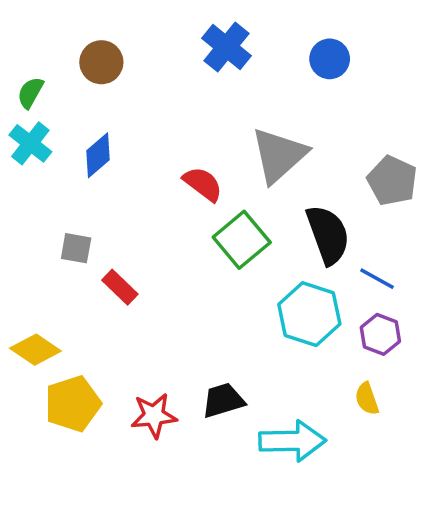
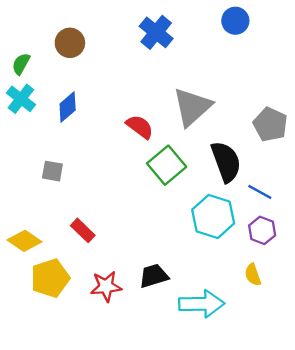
blue circle: (330, 59) -> (235, 21), moved
red rectangle: (120, 287) -> (83, 230), moved

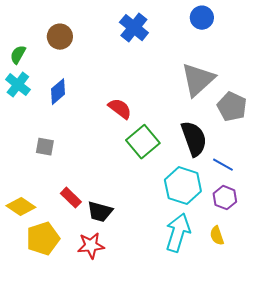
gray triangle: (192, 107) -> (198, 80), moved
black trapezoid: (154, 276) -> (100, 212), moved, turned -148
cyan arrow: (202, 304) -> (178, 233), moved, turned -72

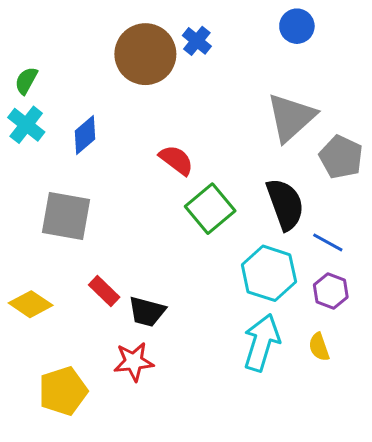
blue cross: (134, 28) -> (197, 41), size x0.7
brown circle: (60, 37) -> (145, 54), moved, size x1.6
gray square: (45, 147) -> (66, 216), size x1.8
yellow pentagon: (43, 239) -> (63, 391), moved

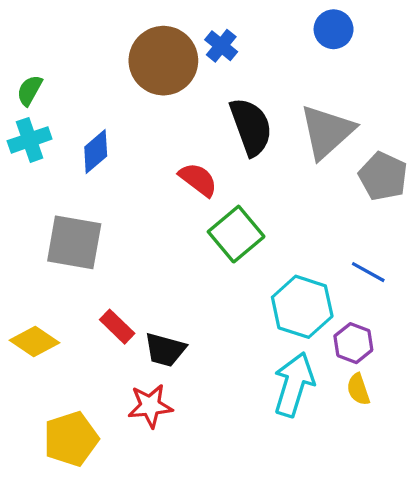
cyan cross: (26, 125) -> (30, 140), turned 33
black semicircle: (285, 204) -> (251, 127), moved
purple hexagon: (331, 291) -> (353, 343), moved

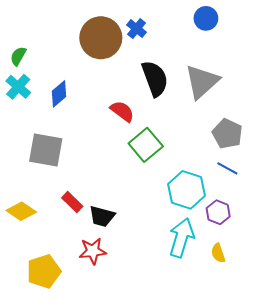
cyan cross: (30, 140) -> (18, 87), turned -30
gray pentagon: (383, 176) -> (227, 134), moved
yellow semicircle: (358, 389) -> (218, 253), moved

